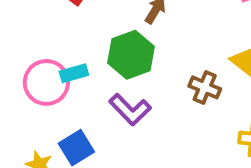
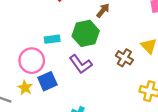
pink circle: (46, 82) -> (32, 61), moved

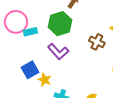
pink circle: (32, 61) -> (16, 22), moved
yellow star: (25, 88) -> (44, 80), moved

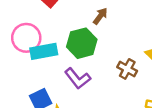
cyan rectangle: (30, 32) -> (44, 51), size x1.5

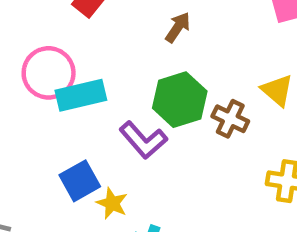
green hexagon: (82, 43) -> (180, 100), moved

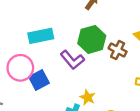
pink circle: (49, 73) -> (20, 68), moved
yellow star: (112, 203) -> (88, 97), moved

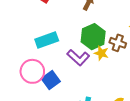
yellow star: (88, 97) -> (101, 53), moved

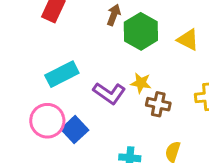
green hexagon: (93, 37) -> (141, 31), moved
brown cross: (118, 43) -> (158, 104), moved

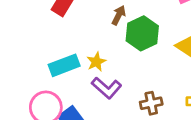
yellow star: (141, 83) -> (96, 62), moved, turned 30
brown cross: (158, 104) -> (151, 103), turned -30

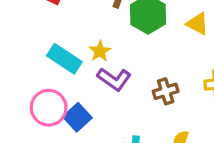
cyan rectangle: (64, 65) -> (64, 59), turned 60

